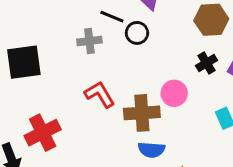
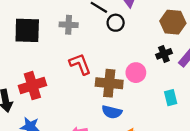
gray cross: (89, 41) -> (69, 25), moved

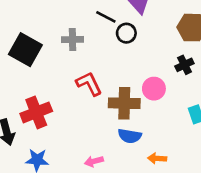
black square: (27, 30) -> (25, 50), turned 32

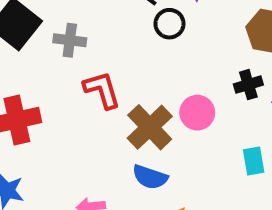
gray cross: (73, 40) -> (70, 40), moved
brown cross: (124, 103) -> (150, 127), turned 36

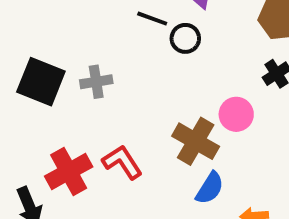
red L-shape: (102, 90) -> (122, 162), moved
blue semicircle: (150, 177) -> (210, 188), turned -60

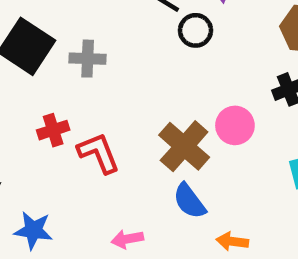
red cross: (69, 172) -> (53, 130), moved, size x0.6
blue semicircle: (210, 188) -> (189, 201), turned 100

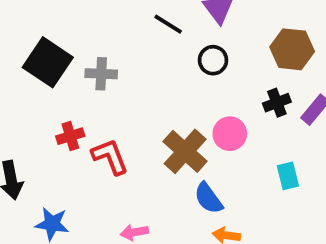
black circle: (195, 30) -> (213, 60), moved
blue semicircle: (189, 201) -> (208, 198), moved

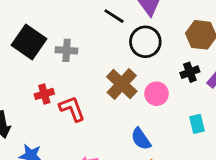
black circle: (213, 60) -> (145, 42), size x1.5
brown cross: (185, 151) -> (122, 84), moved

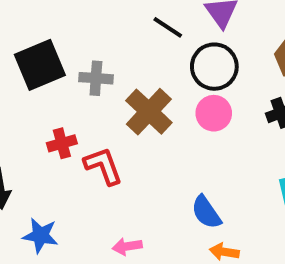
black square: (29, 42) -> (40, 65), turned 32
brown cross: (122, 84) -> (149, 112), moved
pink circle: (157, 94) -> (214, 113), moved

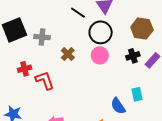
brown cross: (149, 112) -> (68, 54), size x0.6
blue semicircle: (206, 212) -> (118, 106), moved

